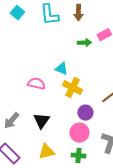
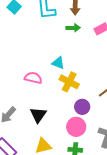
green arrow: (84, 43) -> (73, 28), moved

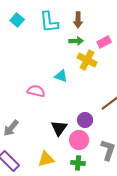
yellow cross: (69, 82) -> (87, 60), moved
black triangle: (38, 115) -> (59, 128), moved

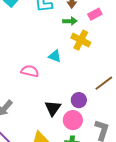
pink rectangle: (104, 42) -> (95, 14), moved

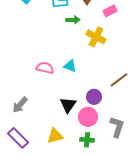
green arrow: (70, 21) -> (73, 20), moved
cyan triangle: (55, 56) -> (70, 66), moved

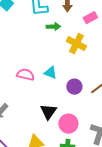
purple circle: (94, 97) -> (74, 87), moved

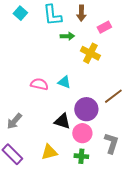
purple circle: (74, 87) -> (86, 109), moved, size x1.5
black triangle: (48, 112) -> (62, 121), turned -48

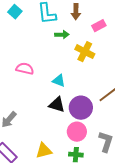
pink semicircle: (39, 84) -> (25, 69), moved
black triangle: (62, 121) -> (57, 105), moved

